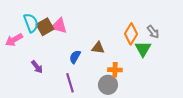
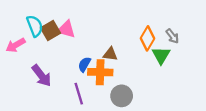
purple arrow: (37, 67) -> (42, 76), size x1.5
orange cross: (115, 70) -> (100, 72), moved, size x1.5

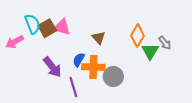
gray arrow: (172, 36) -> (165, 43), moved
brown triangle: (110, 54) -> (99, 38), moved, turned 40
purple arrow: (42, 76) -> (52, 67), moved
gray circle: (122, 96) -> (113, 76), moved

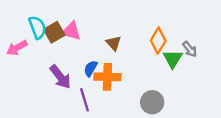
gray circle: (113, 76) -> (152, 102), moved

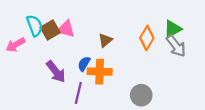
brown triangle: (114, 43) -> (105, 40), turned 32
gray arrow: (190, 49) -> (176, 46), size x1.5
green triangle: (173, 59) -> (173, 29), moved, turned 30
purple line: (85, 100) -> (78, 93), turned 30

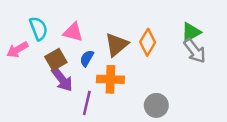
brown square: (50, 30) -> (56, 60), moved
orange diamond: (147, 38) -> (148, 42), moved
brown triangle: (105, 40) -> (117, 45), size x1.5
blue semicircle: (84, 64) -> (87, 58), moved

